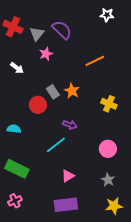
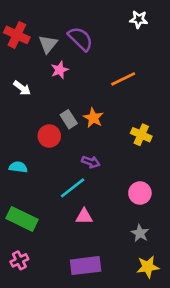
pink triangle: (68, 176) -> (84, 216), moved, turned 32

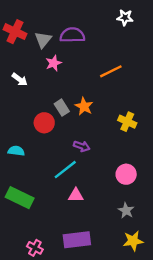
purple semicircle: (80, 39) -> (72, 35), turned -45
pink cross: (19, 260) -> (35, 248), moved, turned -35

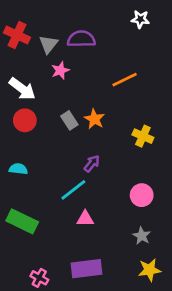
white arrow: (20, 80) -> (22, 89), size x1.5
red circle: (44, 123) -> (25, 120), moved
purple arrow: (82, 146) -> (92, 164), turned -70

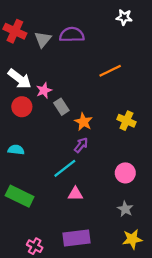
pink star: (60, 70) -> (44, 90), moved
orange star: (94, 119) -> (83, 122), moved

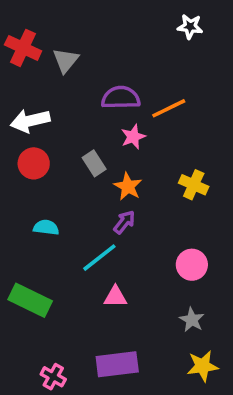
purple semicircle: (72, 35) -> (121, 98), moved
white arrow: (20, 79) -> (30, 121), turned 130
pink star: (44, 90) -> (133, 137), moved
cyan semicircle: (16, 150) -> (46, 227), moved

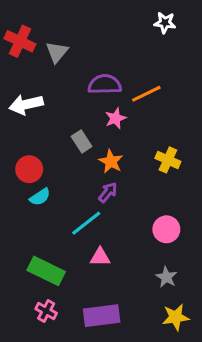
red circle: (34, 163) -> (29, 169), moved
cyan semicircle: (46, 227) -> (40, 197), turned 140
green rectangle: (30, 300) -> (46, 271), moved
pink cross: (53, 377) -> (46, 311), moved

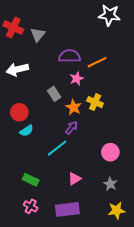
white star: (165, 23) -> (109, 15), size x1.5
yellow cross: (168, 160) -> (95, 102), moved
pink triangle: (100, 257) -> (75, 179), moved, turned -32
green rectangle: (46, 271) -> (31, 180), size x0.7

